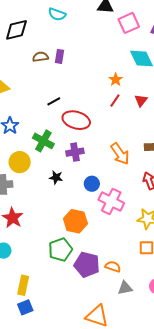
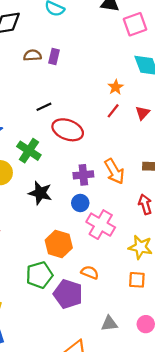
purple cross: (75, 152) -> (83, 175), moved
black star: (56, 177) -> (40, 193), size x1.5
orange semicircle: (113, 267) -> (90, 272), moved

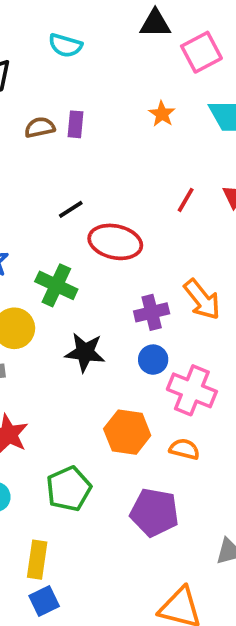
orange star: (116, 87) -> (162, 114), moved
orange semicircle: (90, 272) -> (184, 449), moved
green pentagon: (39, 275) -> (69, 489), moved

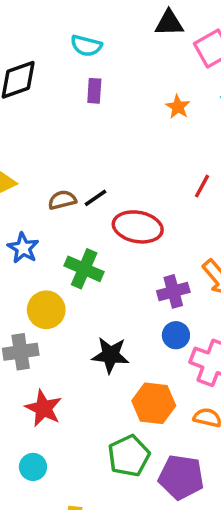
purple rectangle: (75, 124) -> (94, 91), moved
brown semicircle: (40, 127) -> (62, 200), moved
black star: (85, 352) -> (110, 355), moved
green pentagon: (69, 489) -> (129, 456), moved

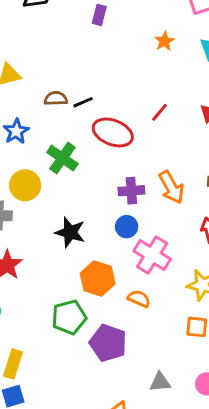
red line: (202, 186) -> (159, 112), moved

